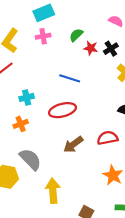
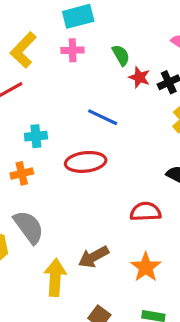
green semicircle: (76, 35) -> (121, 55), turned 96
brown arrow: (73, 144) -> (93, 257), moved

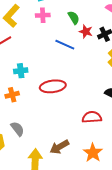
blue line: (103, 117) -> (65, 45), moved
gray semicircle: (29, 227) -> (17, 129), size x0.7

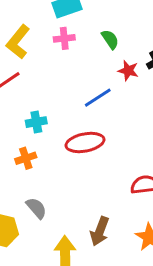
red star: (86, 31) -> (128, 71), moved
blue line: (65, 45) -> (98, 98), moved, turned -54
brown arrow: (59, 147) -> (100, 231), turned -36

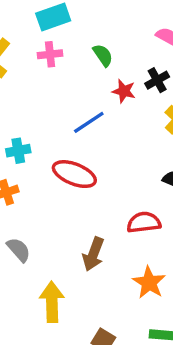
red ellipse: (85, 143) -> (74, 174), turned 33
brown arrow: (100, 231) -> (93, 254), moved

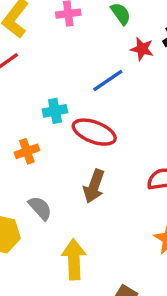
cyan cross: (18, 151) -> (55, 111), moved
brown arrow: (93, 254) -> (94, 186), moved

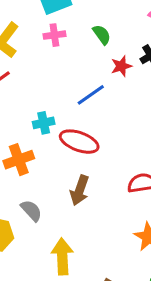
red star: (142, 49) -> (121, 66), turned -30
orange cross: (27, 151) -> (19, 160), size x1.4

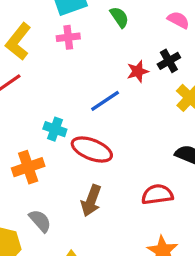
green semicircle: (102, 35) -> (119, 17), moved
cyan cross: (44, 123) -> (55, 129), turned 30

